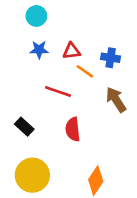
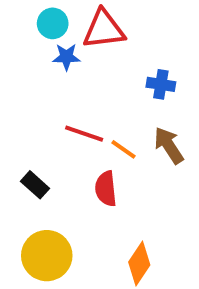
blue star: (39, 50) -> (66, 57), moved
red triangle: (71, 51) -> (104, 29), moved, size x1.6
orange line: (85, 71) -> (123, 149), moved

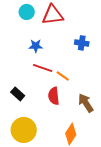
blue star: (66, 57) -> (36, 46), moved
brown arrow: (169, 145) -> (86, 103), moved

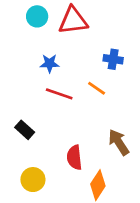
orange line: (63, 76) -> (97, 88), moved
red semicircle: (54, 96) -> (74, 157), moved
yellow circle: (24, 130) -> (33, 180), size x0.7

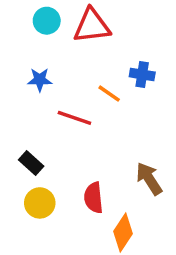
blue star: (50, 63) -> (40, 80), moved
orange line: (97, 88) -> (109, 94), moved
yellow circle: (33, 180) -> (40, 203), moved

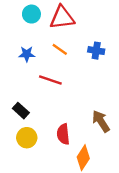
orange line: (109, 94) -> (60, 49), moved

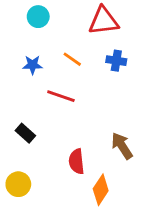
red triangle: (62, 18) -> (104, 21), moved
yellow circle: (27, 138) -> (18, 184), moved

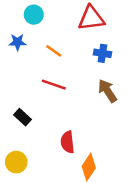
orange line: (72, 59) -> (54, 51), moved
blue star: (33, 65) -> (17, 42), moved
brown arrow: (122, 146) -> (107, 91), moved

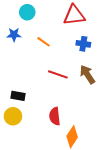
red line: (54, 85) -> (58, 74), moved
black rectangle: (22, 117) -> (18, 96), turned -32
yellow circle: (16, 162) -> (13, 116), moved

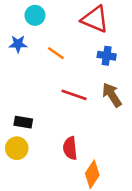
red triangle: (74, 15) -> (95, 19), turned 30

